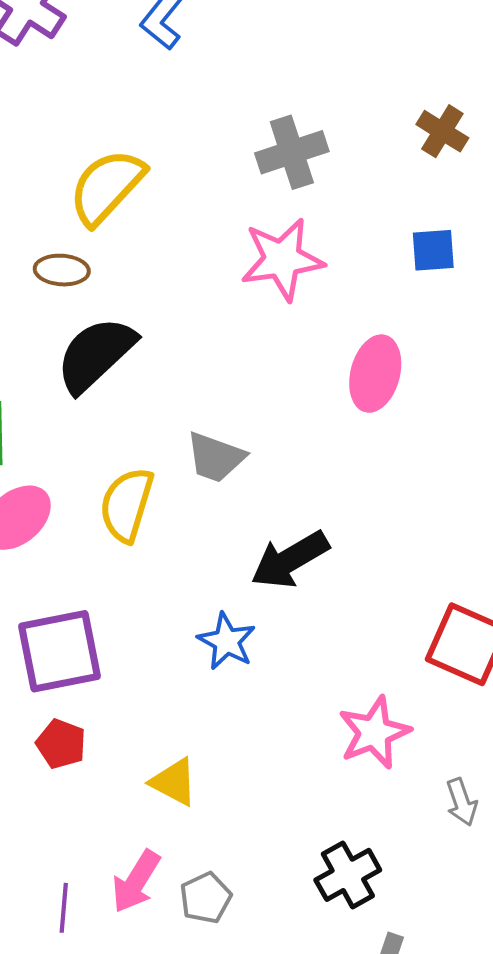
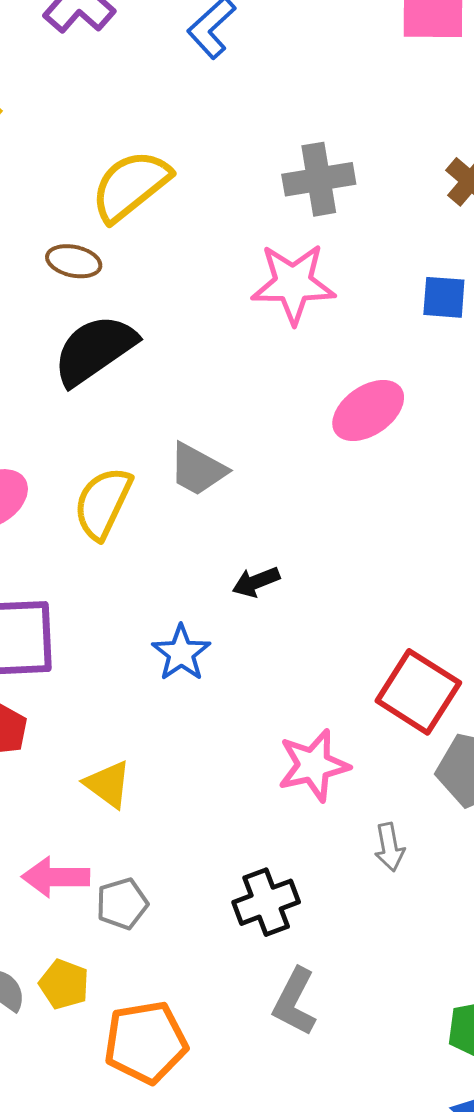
pink ellipse: (375, 374) -> (368, 410), turned 32
black arrow: (290, 560) -> (256, 582), size x0.6
pink arrow: (136, 882) -> (56, 877), turned 50

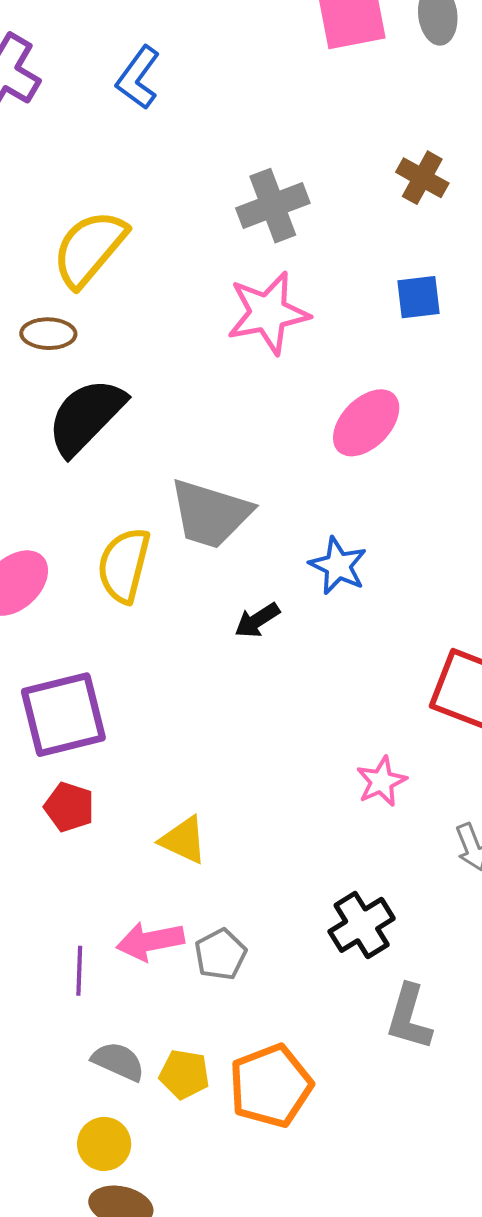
gray trapezoid: (198, 469) -> (210, 514), size x1.4
black arrow: (256, 582) -> (257, 620), moved
blue star: (181, 653) -> (338, 566), moved
pink star: (313, 765) -> (381, 781), size x0.7
yellow pentagon: (64, 984) -> (184, 1074), moved

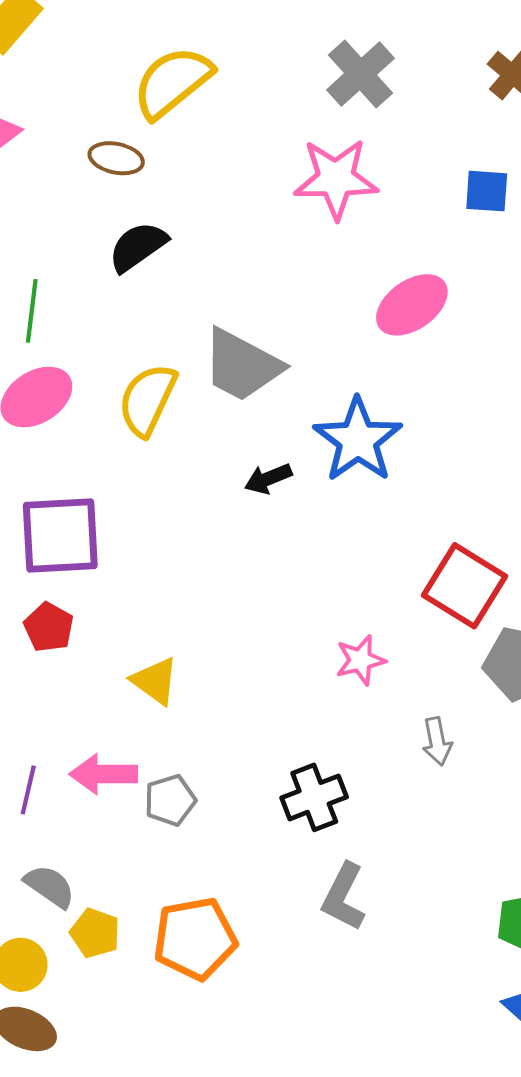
gray cross: (273, 206) -> (361, 74), turned -32
black semicircle: (86, 416) -> (138, 247), size x0.7
blue star: (338, 566) -> (358, 440), size x1.5
yellow pentagon: (184, 1074) -> (95, 933), moved

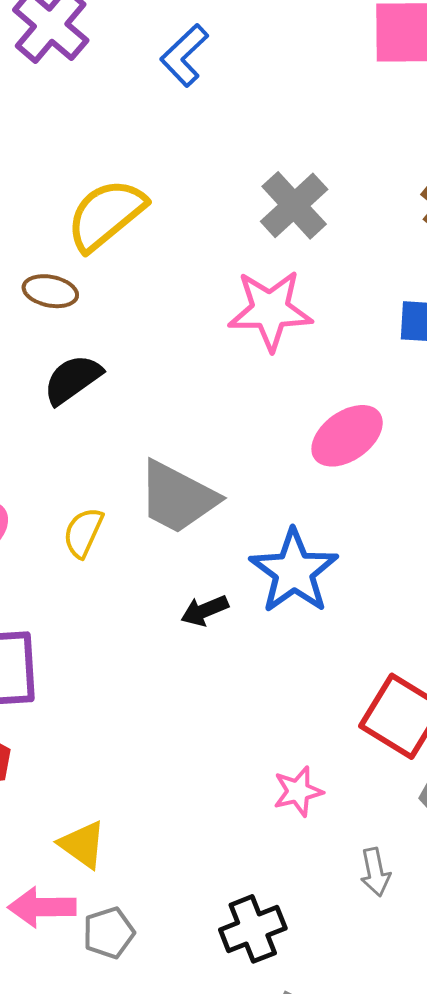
yellow semicircle: (147, 400) -> (83, 532), size x0.7
yellow triangle: (155, 681) -> (82, 844), moved

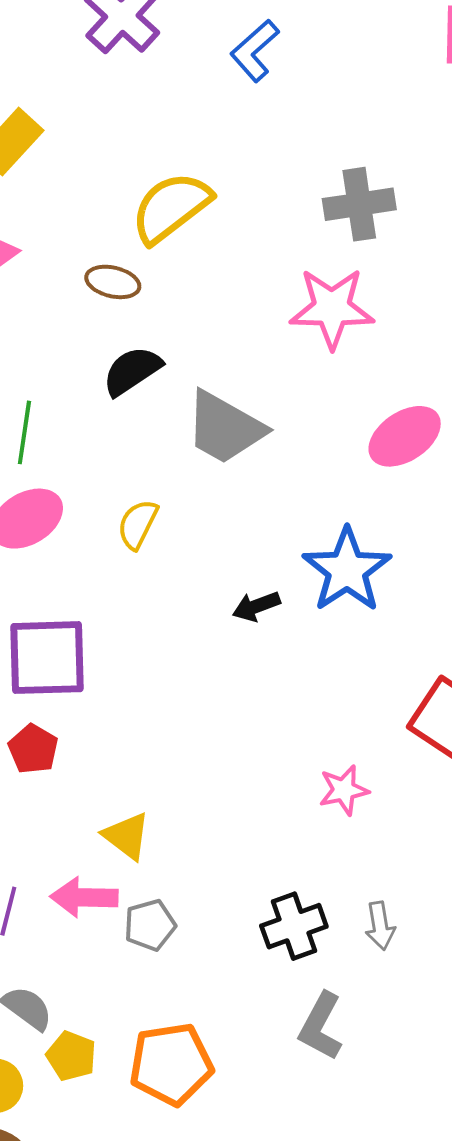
gray cross: (294, 205) -> (359, 204), turned 32
gray trapezoid: (178, 497) -> (225, 428), moved
gray arrow: (375, 872) -> (380, 926), moved

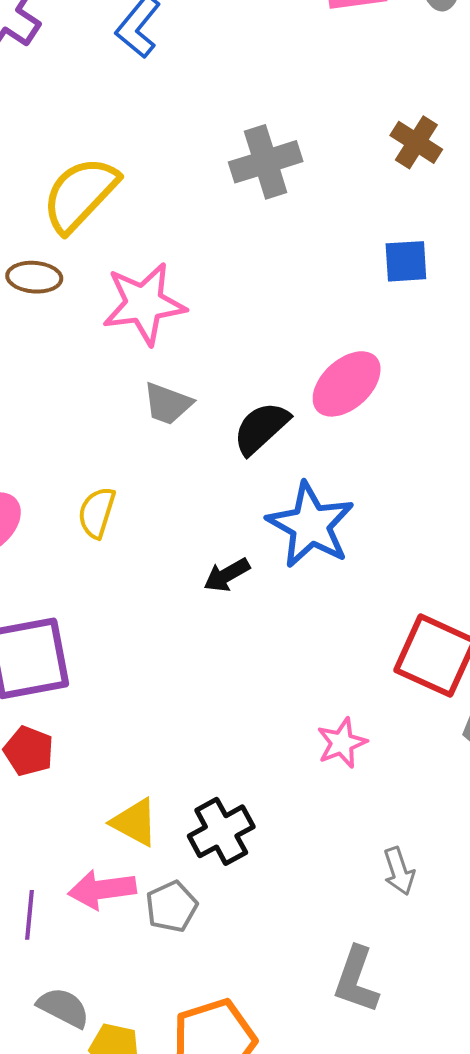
pink star: (332, 308) -> (144, 304), moved
black semicircle: (132, 371) -> (261, 428), moved
gray trapezoid: (225, 428) -> (168, 404), size x0.6
black cross: (294, 926) -> (221, 831), moved

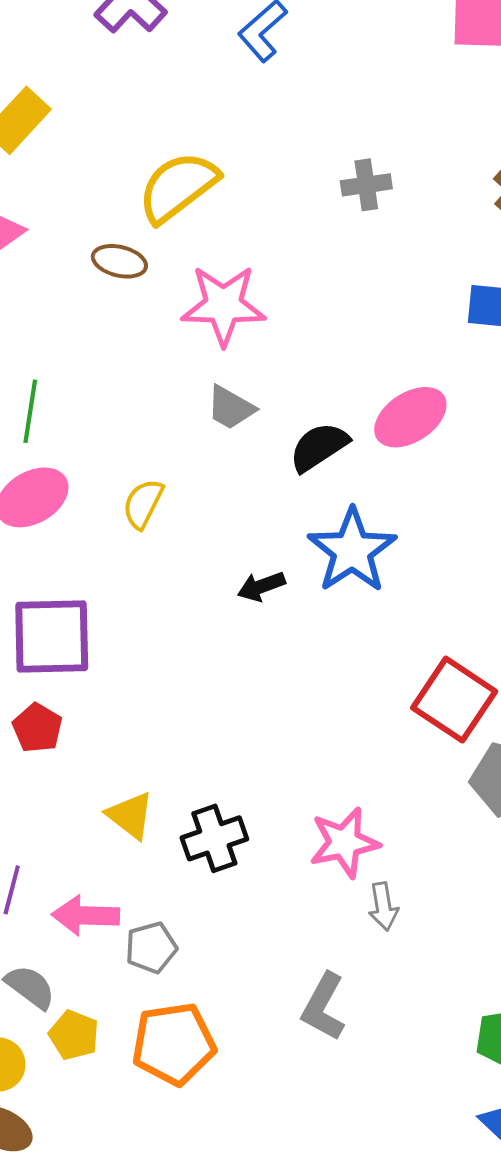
gray cross: (266, 162) -> (366, 185), size x0.7
pink star: (342, 743) -> (344, 843), moved, size x1.4
pink arrow: (102, 889) -> (86, 915), moved
gray pentagon: (172, 907) -> (151, 948), moved

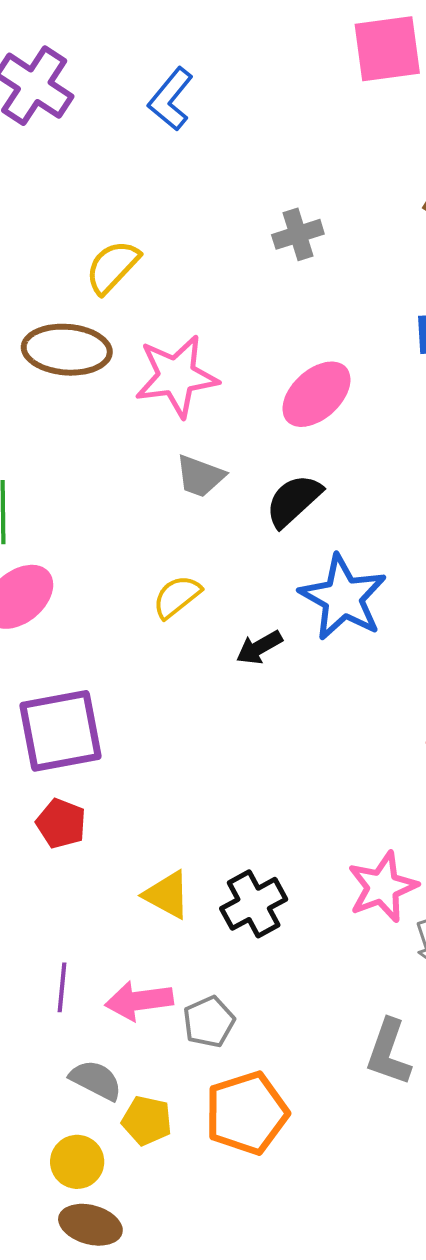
yellow semicircle: (178, 187) -> (112, 267), size x0.7
brown ellipse: (119, 261) -> (67, 350), size x1.6
pink ellipse: (410, 417) -> (316, 394), moved
yellow semicircle: (143, 504) -> (177, 597), moved, turned 34

